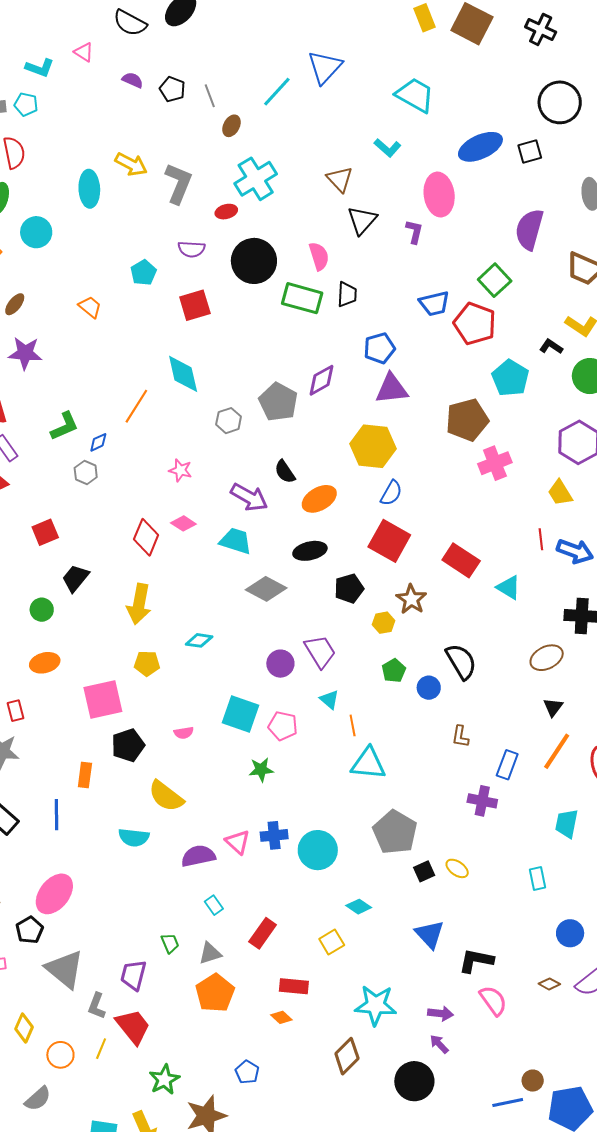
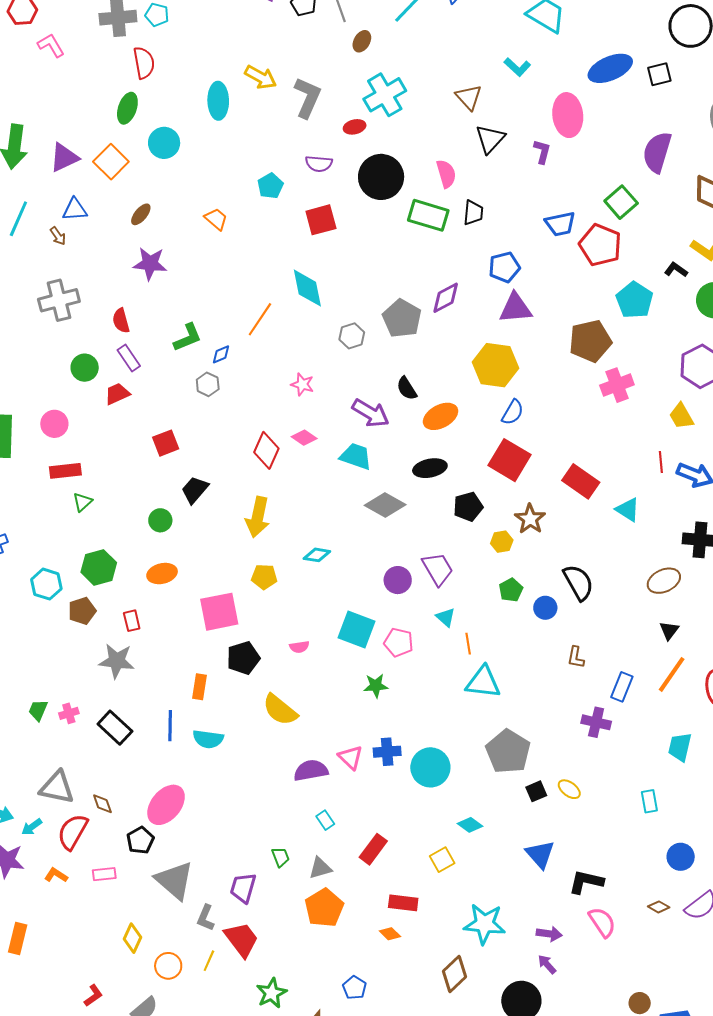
cyan semicircle: (134, 837) -> (208, 739), moved

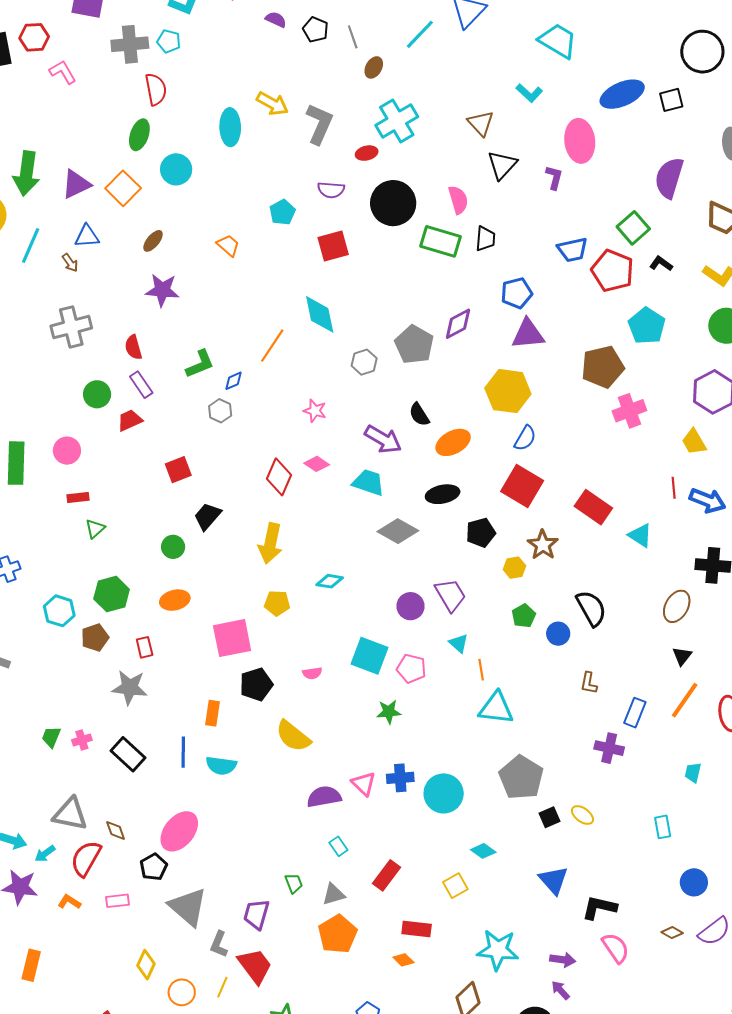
black L-shape: (676, 270) -> (661, 264), moved
red rectangle: (65, 471) -> (78, 498), size x0.7
brown ellipse: (664, 581) -> (677, 606), turned -36
cyan trapezoid: (680, 747) -> (693, 773), size x0.7

